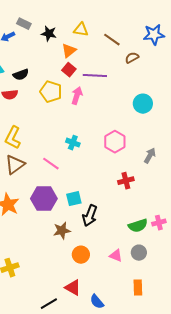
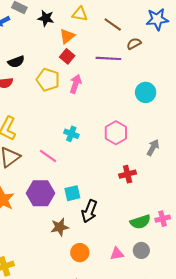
purple line: (95, 76) -> (108, 58), moved
pink triangle: (116, 256) -> (117, 254), turned -32

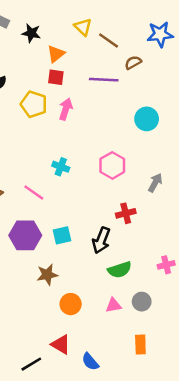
yellow triangle: (80, 14) -> (83, 27), moved, turned 35
red square: (67, 56) -> (56, 77), turned -32
black arrow: (89, 211) -> (101, 240), moved
green semicircle: (140, 222) -> (120, 270), moved

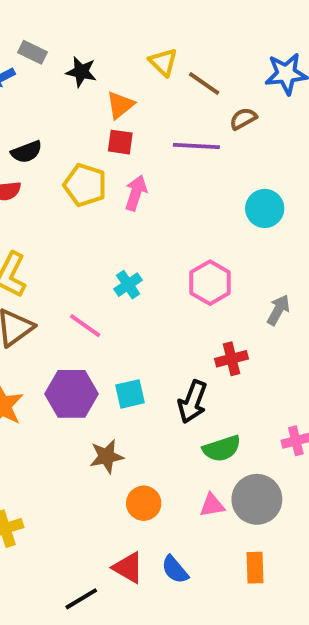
cyan cross: (61, 167) -> (128, 285), turned 35
gray circle: (142, 302) -> (257, 499), size x1.6
blue semicircle: (90, 362) -> (175, 570), moved

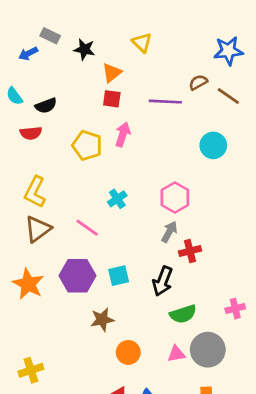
brown line: (204, 84) -> (228, 96), moved
yellow pentagon: (85, 185) -> (87, 145), moved
gray arrow: (278, 310) -> (169, 232), moved

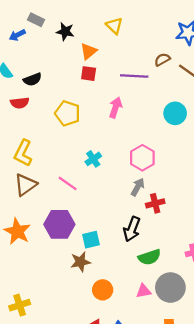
pink arrow: (123, 134) -> (115, 108), moved
cyan square: (119, 276) -> (91, 240), moved

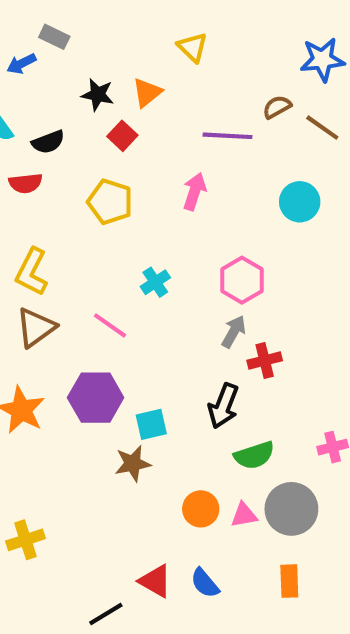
black star: (65, 32) -> (98, 95), moved
red square: (89, 74) -> (122, 136), moved, turned 35
orange circle: (103, 290) -> (201, 509), moved

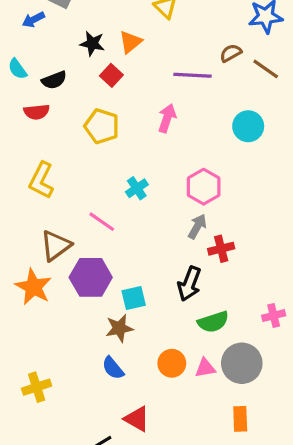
brown triangle: (36, 328) -> (56, 246), moved
blue semicircle: (205, 583) -> (113, 368), moved

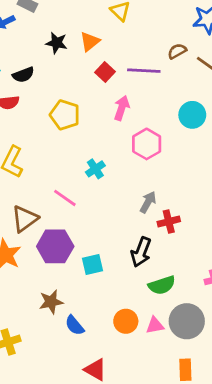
red square: (111, 75) -> (105, 72), moved
pink hexagon: (204, 187) -> (147, 144), moved
brown star: (119, 328) -> (51, 302), moved

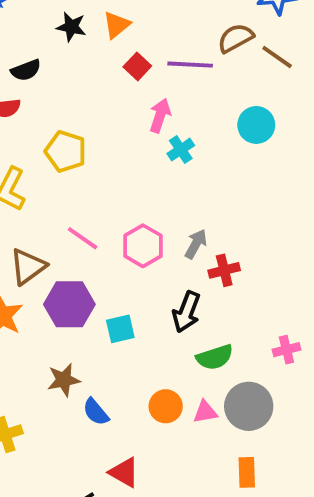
brown semicircle: (177, 51) -> (236, 38), size x1.4
yellow pentagon: (65, 115) -> (66, 151), moved
pink hexagon: (147, 144) -> (143, 246), moved
cyan cross: (95, 169) -> (181, 150), moved

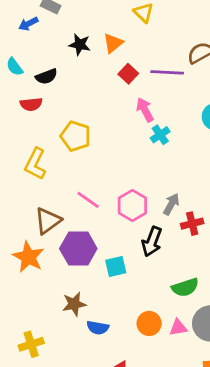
pink arrow: (160, 116) -> (145, 110), turned -45
black arrow: (186, 312) -> (152, 242), moved
blue semicircle: (96, 412) -> (98, 328), turned -40

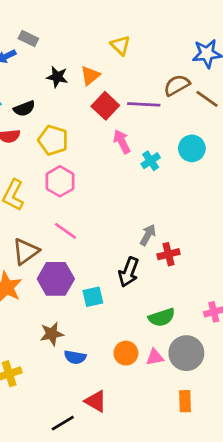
red square: (128, 74) -> (105, 106), size x1.4
cyan cross: (160, 135) -> (151, 161), moved
yellow pentagon: (76, 136) -> (53, 140), moved
pink hexagon: (132, 205) -> (60, 181), moved

